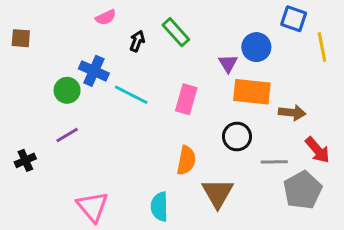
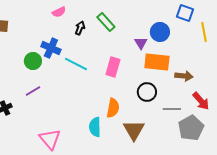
cyan semicircle: (159, 207) -> (95, 127), moved

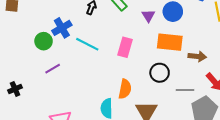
purple triangle: (141, 43) -> (148, 16), moved
blue cross: (51, 48) -> (62, 28), turned 36
purple line: (33, 91) -> (53, 69), moved

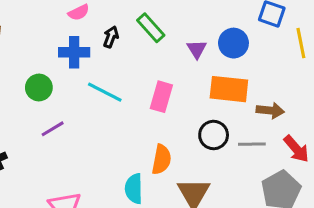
blue cross: (62, 28) -> (74, 52), moved, turned 30
gray line: (185, 90) -> (252, 144), moved

